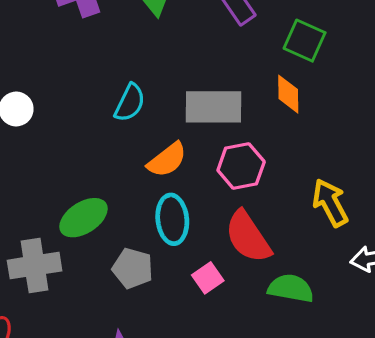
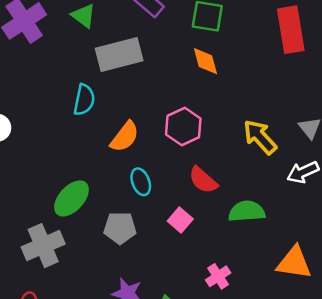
gray rectangle: (214, 107) -> (119, 54), moved
cyan ellipse: (172, 219) -> (141, 182), size x0.7
red semicircle: (248, 237) -> (203, 180), size x0.7

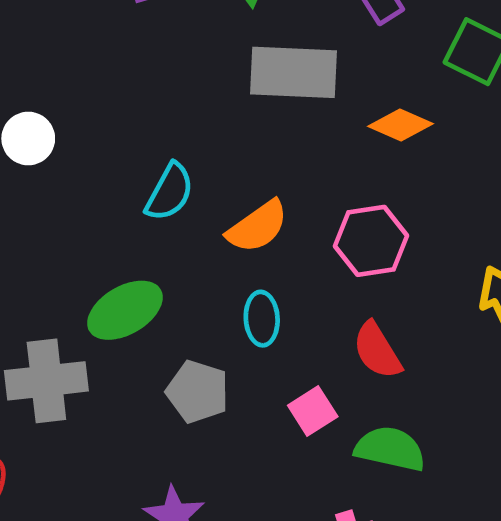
orange diamond: (205, 61) -> (400, 125), moved, turned -68
cyan semicircle: (84, 100) -> (170, 192), moved
green semicircle: (247, 211) -> (390, 449), moved

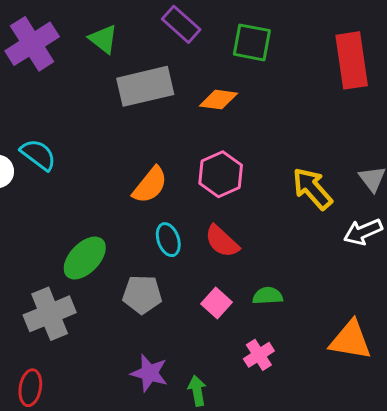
cyan semicircle: (170, 192) -> (38, 155), moved, turned -66
red semicircle: (377, 350) -> (222, 241), moved
pink square: (313, 411) -> (217, 303), moved
green semicircle: (390, 449) -> (268, 296), size x0.7

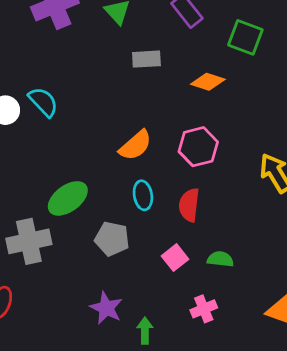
gray rectangle: (145, 86) -> (146, 59), size x0.6
red semicircle: (222, 241) -> (189, 205), turned 44

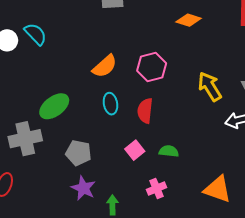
orange diamond: (208, 82) -> (189, 20), moved
gray pentagon: (112, 239) -> (78, 153), moved

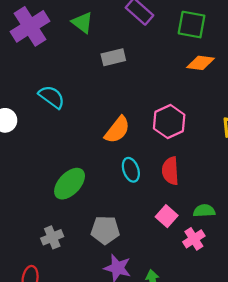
cyan semicircle: (35, 34) -> (52, 97), moved
gray cross: (25, 139) -> (52, 237), moved, size x0.6
pink cross: (157, 189) -> (194, 239), moved

